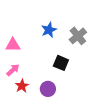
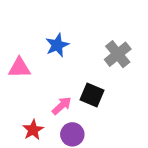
blue star: (49, 30) -> (57, 45), moved
pink arrow: (13, 70) -> (62, 106), moved

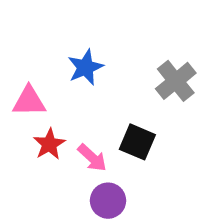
pink arrow: (62, 106) -> (92, 158), turned 85
red star: (33, 130) -> (49, 144), moved

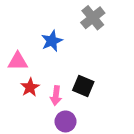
gray cross: (176, 81) -> (93, 18), moved
pink arrow: (92, 158) -> (56, 96), turned 54

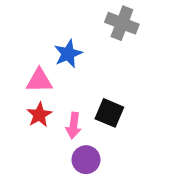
gray cross: (93, 18) -> (122, 23), turned -30
pink triangle: (18, 61) -> (39, 81), moved

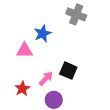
red star: (39, 115) -> (22, 89), moved
pink arrow: (73, 126) -> (46, 78), turned -144

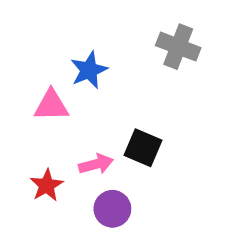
gray cross: (76, 14) -> (178, 47), moved
pink arrow: (46, 78) -> (96, 164), turned 32

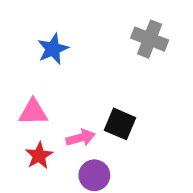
blue star: (89, 70) -> (53, 49), moved
pink triangle: (51, 105) -> (33, 112), moved

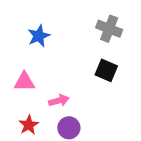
black square: (120, 124) -> (106, 70), moved
red star: (39, 156) -> (29, 125), moved

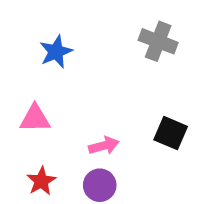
black square: (106, 70) -> (171, 133), moved
pink arrow: (59, 101) -> (104, 146), moved

